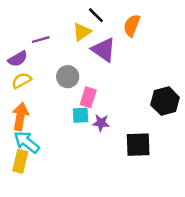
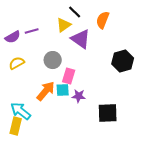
purple semicircle: (18, 59) -> (13, 37), moved
black hexagon: (165, 101) -> (123, 61), moved
orange arrow: (20, 116) -> (46, 91), moved, turned 30

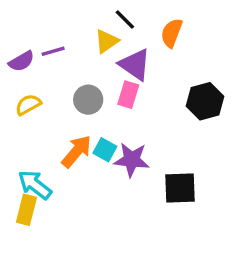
pink rectangle: (69, 76) -> (128, 95), moved
cyan square: (63, 90) -> (105, 150), turned 32
purple star: (79, 96) -> (132, 160), size x1.5

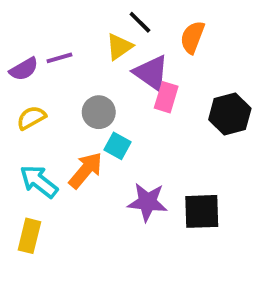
pink rectangle: (128, 95) -> (166, 97), moved
cyan square: (105, 150) -> (117, 146), moved
purple star: (132, 160) -> (147, 202), moved
cyan arrow: (35, 185) -> (39, 181), moved

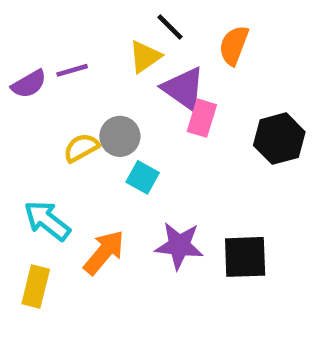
yellow semicircle: (31, 118) -> (81, 148), moved
orange arrow: (86, 170) -> (104, 252), moved

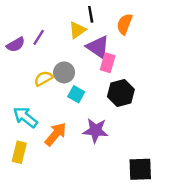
black line: (170, 27) -> (91, 14), turned 35
purple line: (72, 70) -> (39, 37), turned -42
black hexagon: (279, 139) -> (121, 93), moved
black square: (245, 257) -> (140, 169), moved

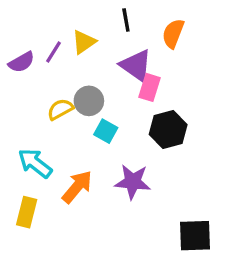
yellow triangle: (77, 30) -> (84, 42), moved

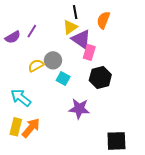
yellow triangle: (84, 42) -> (70, 27), moved
orange arrow: (77, 187) -> (31, 128), moved

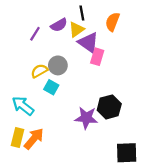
purple semicircle: (13, 37) -> (59, 25), moved
black hexagon: (100, 78) -> (109, 107), moved
cyan square: (63, 79) -> (51, 87), moved

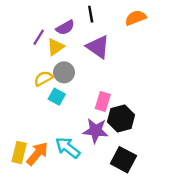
orange semicircle: (112, 22) -> (136, 18), moved, turned 48
yellow triangle: (76, 29) -> (56, 47), moved
pink rectangle: (97, 57) -> (103, 101), moved
cyan arrow: (23, 106) -> (68, 148), moved
black square: (127, 153) -> (123, 160), moved, turned 30

